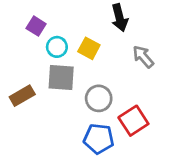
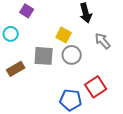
purple square: (36, 26) -> (27, 11), moved
cyan circle: (57, 47) -> (11, 34), moved
gray circle: (99, 98) -> (72, 55), moved

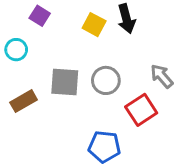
yellow square: (64, 35) -> (94, 25), moved
gray arrow: (103, 41) -> (162, 76), moved
red square: (96, 87) -> (141, 110), moved

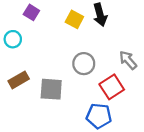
gray square: (65, 82) -> (51, 89), moved
blue pentagon: (104, 147) -> (99, 116), moved

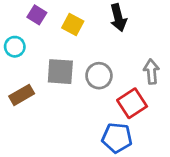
yellow square: (74, 19) -> (73, 25), moved
gray arrow: (128, 60) -> (151, 72), turned 36
gray square: (51, 89) -> (60, 72), moved

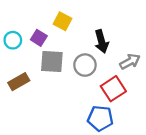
purple square: (37, 15) -> (39, 38), moved
black arrow: (118, 18) -> (102, 41), moved
gray arrow: (151, 72) -> (130, 62), turned 66

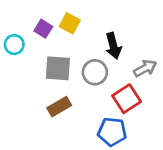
purple square: (39, 38) -> (43, 29), moved
brown rectangle: (19, 82) -> (59, 107), moved

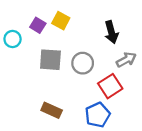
black arrow: (113, 46) -> (111, 32), moved
brown rectangle: (59, 107) -> (52, 110), moved, turned 54
blue pentagon: (112, 132) -> (98, 115), turned -30

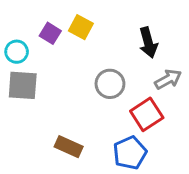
gray square: (50, 60) -> (23, 85), moved

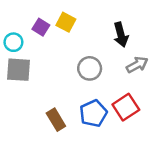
red square: (147, 114) -> (126, 107), moved
brown rectangle: (69, 147) -> (56, 120), turned 35
blue pentagon: (130, 153) -> (93, 113), moved

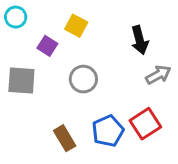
purple square: (41, 27) -> (47, 46), moved
cyan circle: (13, 42) -> (16, 17), moved
gray circle: (90, 68) -> (83, 79), moved

